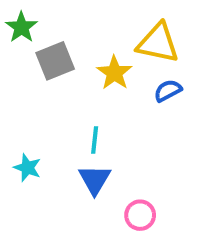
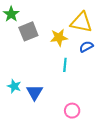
yellow star: (114, 73) -> (59, 37), turned 30
cyan line: (95, 140) -> (65, 65), moved
blue triangle: (95, 180) -> (35, 92), moved

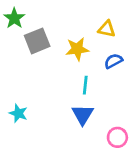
yellow triangle: (81, 22) -> (107, 29), size x0.6
blue triangle: (35, 92) -> (83, 115), moved
pink circle: (72, 111) -> (117, 137), moved

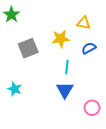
gray square: (37, 41) -> (28, 48), moved

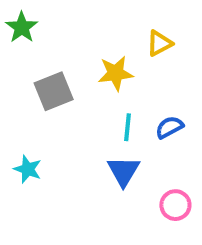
yellow triangle: (84, 23) -> (159, 43), turned -40
blue semicircle: (89, 48) -> (169, 127), moved

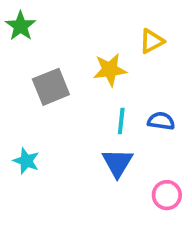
blue semicircle: (169, 127) -> (161, 121), turned 36

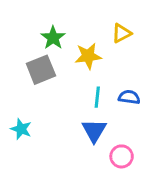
green star: (21, 26) -> (53, 38), moved
pink circle: (167, 195) -> (122, 156), moved

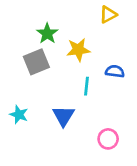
yellow triangle: (122, 33) -> (108, 15), moved
blue semicircle: (129, 97) -> (115, 71), moved
blue triangle: (94, 131) -> (63, 116), moved

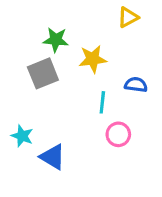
green star: (47, 33) -> (56, 40), turned -30
blue triangle: (63, 116) -> (53, 157), moved, turned -30
pink circle: (108, 139) -> (118, 134), moved

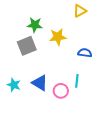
cyan line: (102, 102) -> (77, 81), moved
pink circle: (118, 134) -> (61, 91), moved
blue triangle: (53, 157) -> (40, 83), moved

